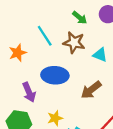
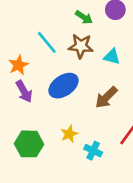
blue ellipse: (55, 75) -> (64, 86), turned -30
purple arrow: (29, 92) -> (24, 92), moved

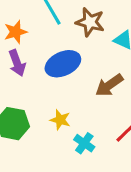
yellow star: (69, 134) -> (60, 120), turned 30

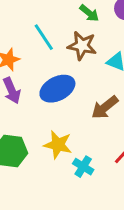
yellow star: (60, 120) -> (58, 145), size x1.4

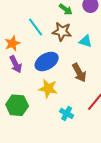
brown arrow: (105, 107) -> (79, 73), turned -78
yellow star: (58, 145) -> (48, 88), moved

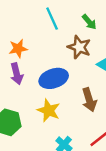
cyan line: (36, 27) -> (52, 19), moved

